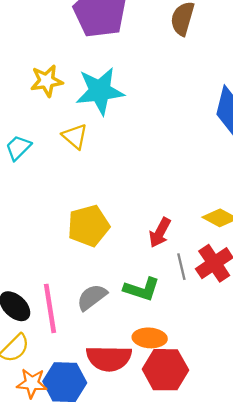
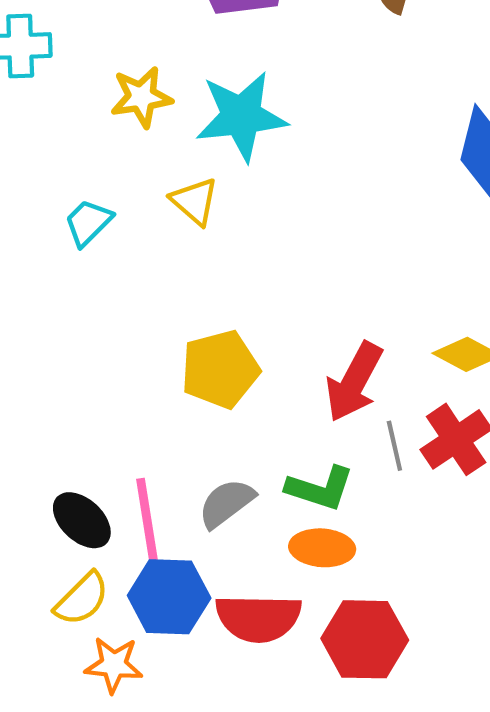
red arrow: (160, 233) -> (354, 382), size x1.4
orange ellipse: (150, 338) -> (322, 548), moved
blue hexagon: (65, 382) -> (169, 597), moved

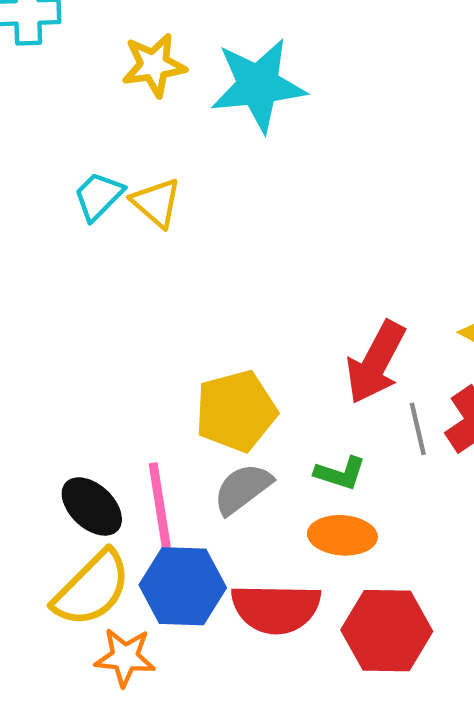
yellow triangle: (195, 201) -> (156, 203), moved
yellow pentagon: (220, 369) -> (236, 411), moved
green L-shape: (320, 488) -> (340, 473), size x0.7
yellow semicircle: (82, 599) -> (92, 589), size x1.4

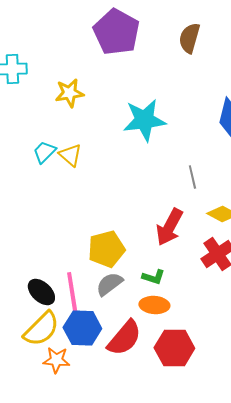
cyan star: (258, 85) -> (144, 120), moved
gray line: (418, 429) -> (192, 177), moved
red semicircle: (276, 608) -> (124, 338), turned -51

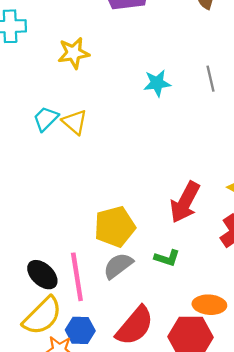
cyan star: (144, 120) -> (157, 83), size x0.6
gray line: (192, 177) -> (211, 79), moved
orange ellipse: (154, 305) -> (209, 305), moved
blue hexagon: (82, 328) -> (80, 330), moved, size x0.7

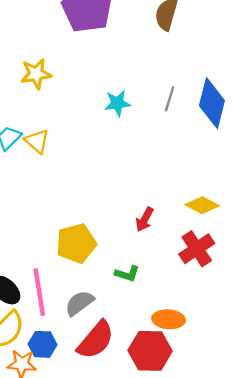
gray line: (211, 79) -> (170, 99), turned 30
red arrow: (185, 202) -> (145, 219), size x0.6
gray semicircle: (118, 266) -> (79, 303), moved

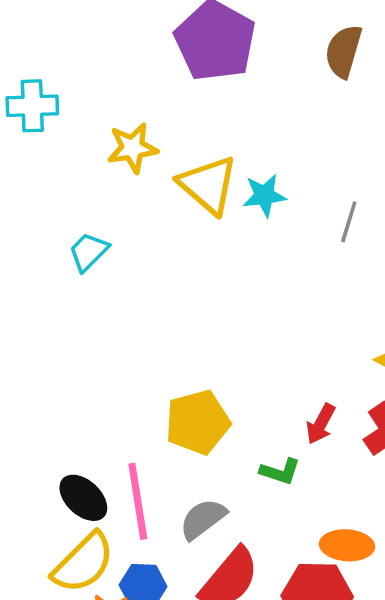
gray line: (170, 99) -> (349, 222), moved
yellow triangle: (37, 141) -> (208, 185), moved, size x1.5
red arrow: (145, 219) -> (321, 424), moved

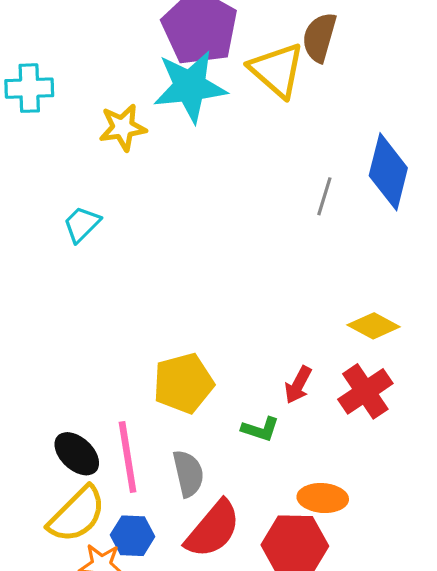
yellow triangle: (208, 185) -> (277, 70), moved
cyan star: (264, 195) -> (190, 86), moved, size x1.8
gray semicircle: (203, 519) -> (188, 473), turned 114

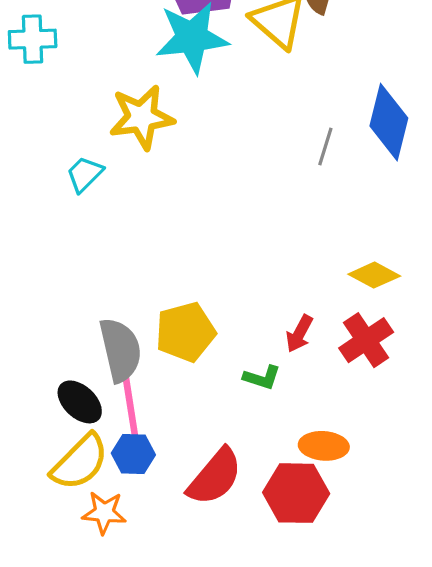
yellow star: (123, 127) -> (142, 117), moved, size x1.4
gray semicircle: (188, 473) -> (120, 350), moved, size x1.4
blue hexagon: (133, 536) -> (133, 454), moved

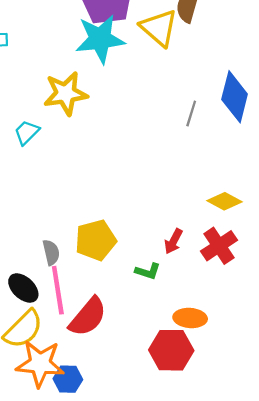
gray semicircle: (120, 350) -> (51, 252), size x0.6
blue hexagon: (133, 454) -> (68, 379), moved
red semicircle: (215, 477) -> (88, 317), moved
orange star: (104, 513) -> (40, 364), size x1.6

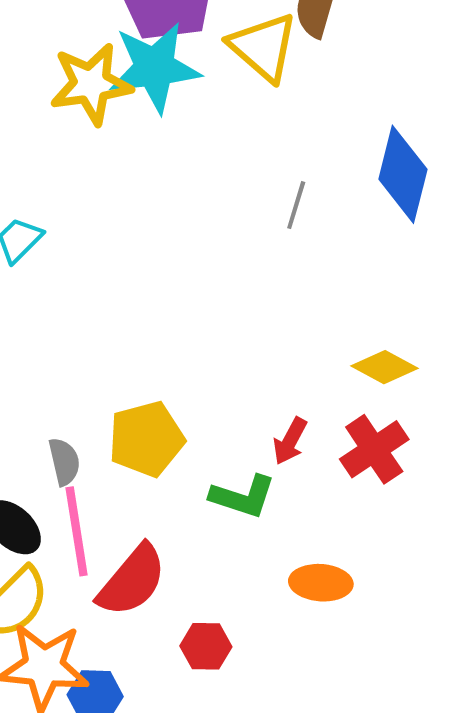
yellow star: (66, 93) -> (91, 84), moved
gray line: (191, 113) -> (296, 205), moved
green L-shape: (148, 271) -> (243, 496), size x1.4
red hexagon: (171, 350) -> (206, 646), moved, size x0.6

